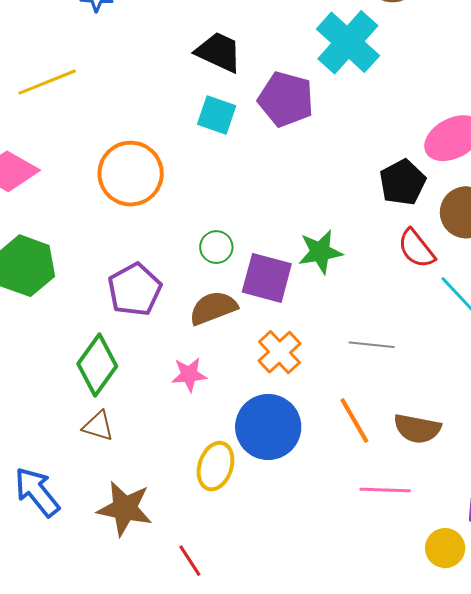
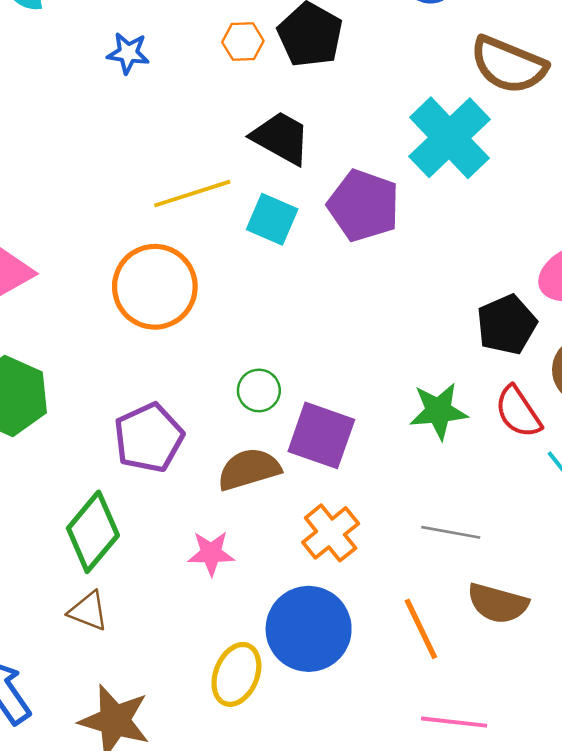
yellow line: (47, 82) -> (192, 194), moved
green star: (320, 252) -> (439, 411), moved
brown semicircle: (417, 429) -> (498, 603), moved

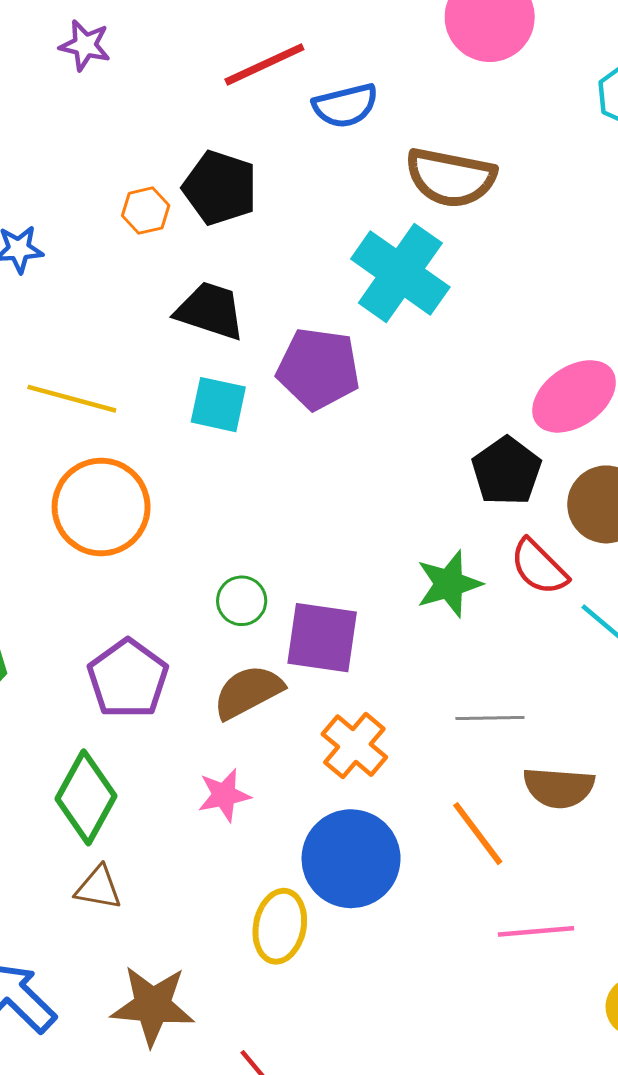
yellow line: (192, 194) -> (72, 399), moved, turned 44

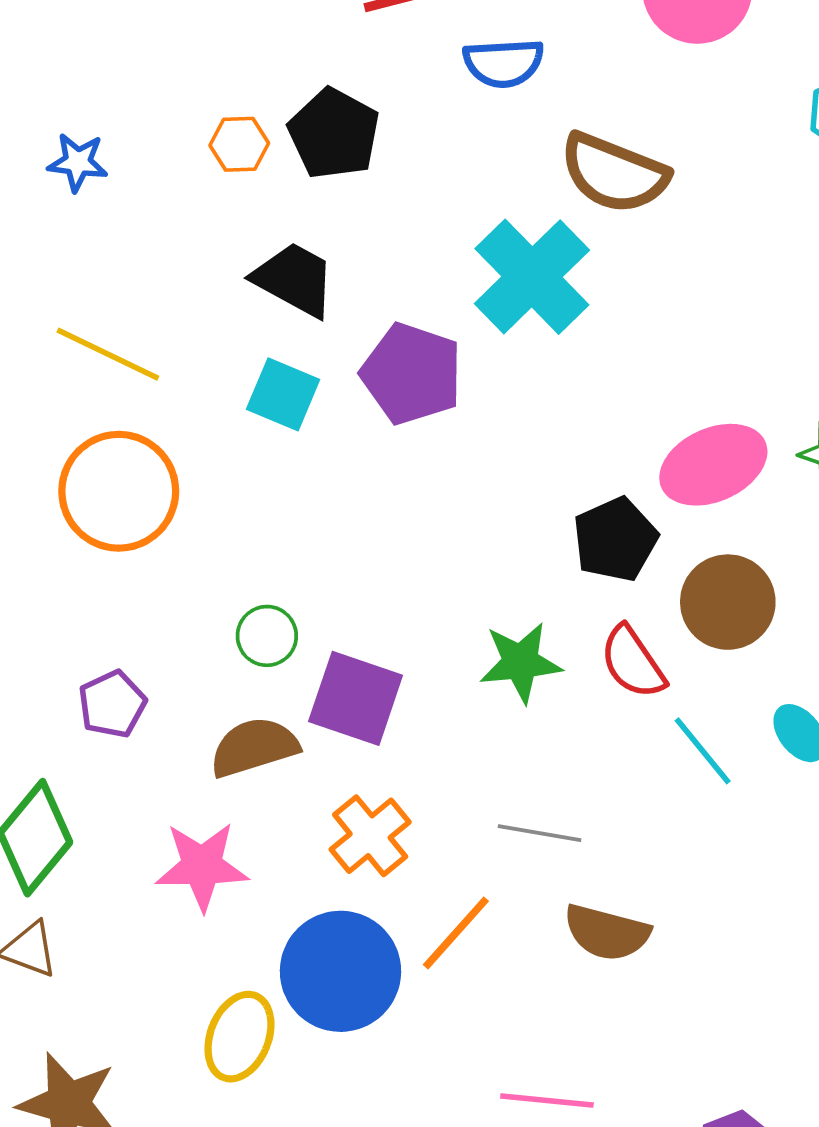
purple pentagon: (128, 679) -> (112, 704), size x0.7
pink star: (224, 795) -> (202, 866), size x1.4
orange line: (478, 834) -> (456, 933), moved, turned 68

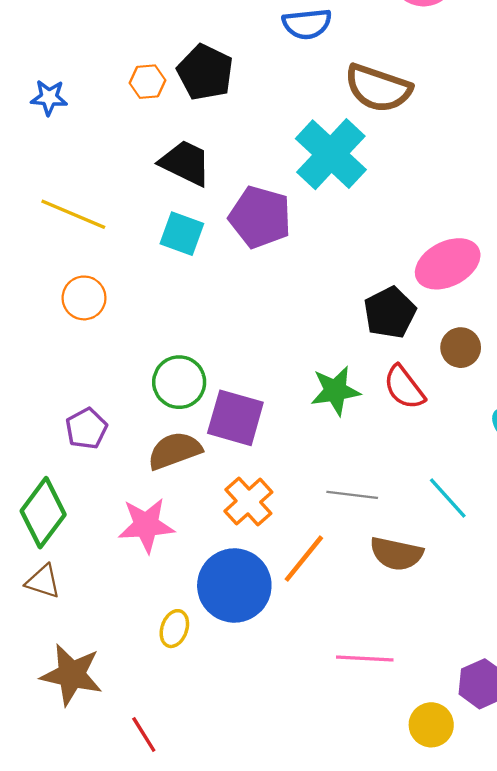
orange circle: (119, 491) -> (84, 298), size x0.6
brown circle: (728, 602) -> (461, 348), size x0.7
green circle: (267, 636) -> (179, 382), size x1.4
cyan line: (703, 751) -> (448, 498), moved
yellow ellipse: (239, 1037) -> (174, 629), size x0.7

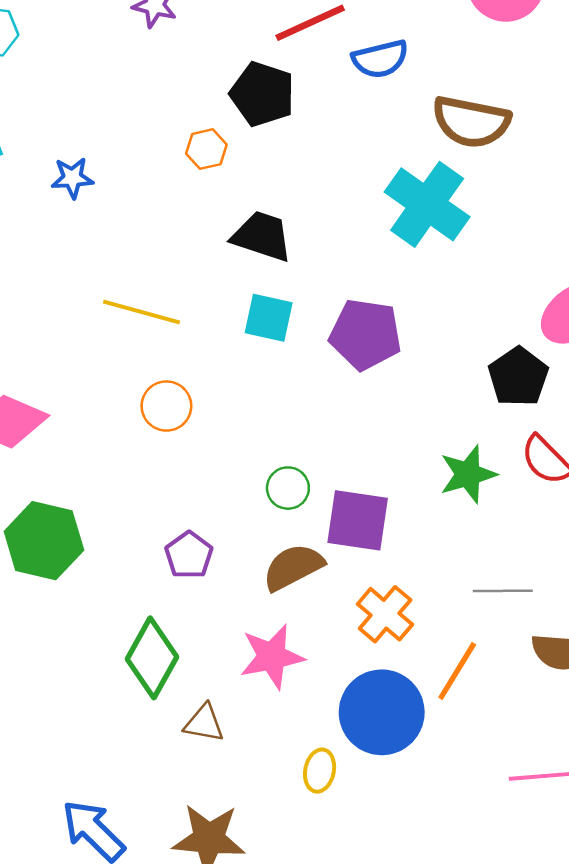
black pentagon: (205, 72) -> (262, 94), moved
blue star: (49, 97) -> (72, 178), moved
purple pentagon: (260, 217) -> (365, 334), moved
green circle: (179, 382) -> (288, 488), size x0.7
brown triangle: (43, 581) -> (204, 723), moved

